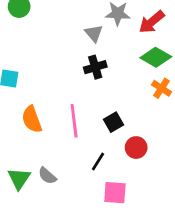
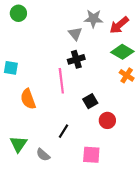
pink line: (74, 121) -> (61, 81), moved
black line: (98, 162) -> (63, 131), moved
gray semicircle: (47, 176) -> (43, 155), moved

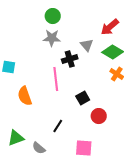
green circle: (18, 13) -> (53, 16), moved
gray star: (93, 19) -> (52, 38), moved
gray triangle: (75, 34) -> (87, 45), moved
green triangle: (18, 144) -> (16, 138), turned 36

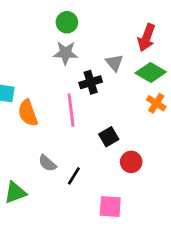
red arrow: (110, 27) -> (146, 38), turned -30
orange semicircle: (25, 96) -> (28, 113), moved
gray semicircle: (39, 148) -> (47, 163), moved

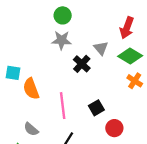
black cross: (91, 82) -> (82, 64), turned -30
pink line: (71, 110) -> (63, 106), moved
gray semicircle: (47, 163) -> (31, 129), moved

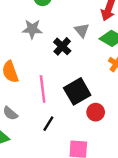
gray star: (61, 40) -> (32, 29), moved
black square: (96, 108) -> (77, 91), size x1.6

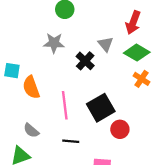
black line: (48, 124) -> (71, 141), turned 63

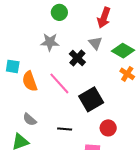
red arrow: (133, 23) -> (104, 18), moved
pink line: (65, 105) -> (59, 83), moved, turned -35
red circle: (120, 129) -> (108, 128), moved

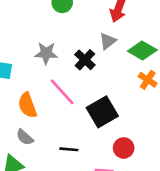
gray star: (50, 42) -> (46, 53), moved
gray triangle: (95, 43) -> (108, 41), turned 32
orange semicircle: (30, 81) -> (27, 105), moved

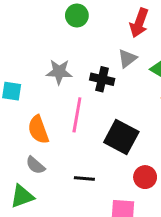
black cross: (85, 60) -> (102, 79), turned -30
pink line: (62, 92) -> (77, 115), turned 52
black square: (102, 112) -> (121, 137), turned -32

